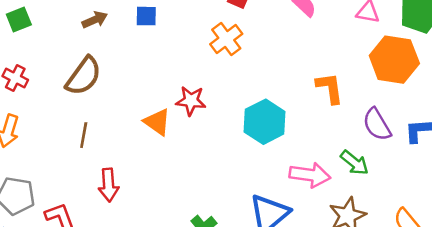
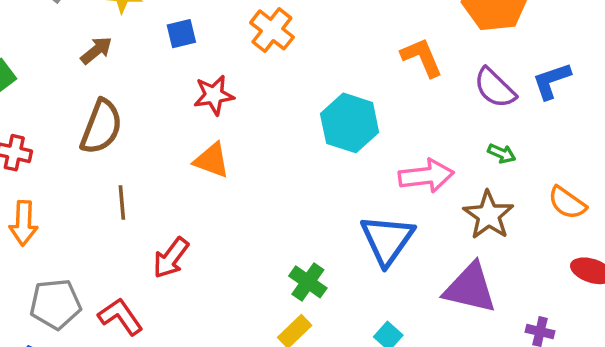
blue square: (146, 16) -> (181, 34), moved
red star: (191, 101) -> (214, 95), moved
green arrow: (354, 163) -> (502, 153), moved, size x0.7
red arrow: (109, 185) -> (171, 258), turned 56

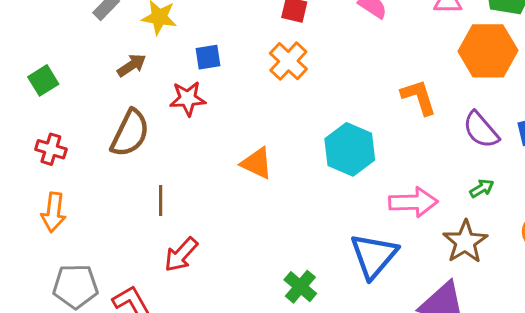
red star: (214, 95) -> (188, 99), moved
green arrow: (502, 153) -> (482, 188), turned -60
orange triangle: (212, 160) -> (257, 163), moved
brown line: (122, 202) -> (161, 200), moved

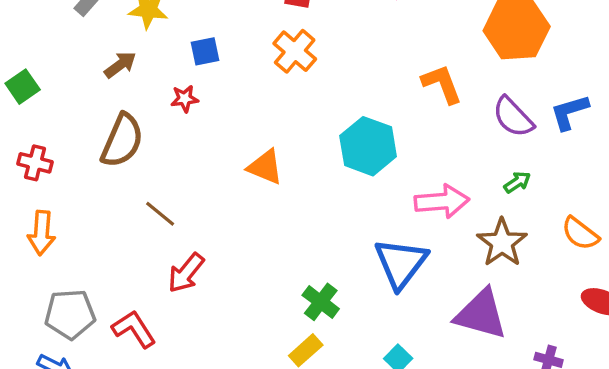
red star: (188, 99) -> (185, 99), size x0.7
brown line: (161, 200) -> (160, 214), turned -48

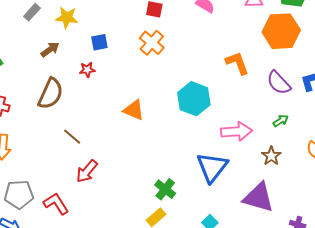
brown star: (502, 243) -> (271, 156), size x0.7

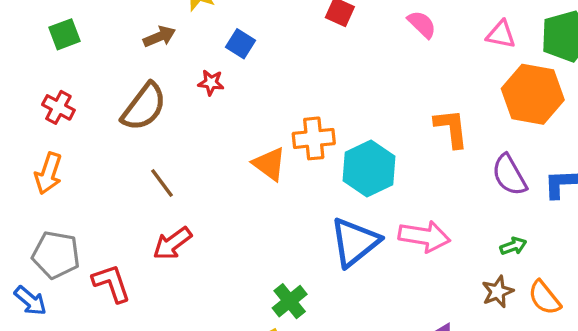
blue square: (99, 42) -> (241, 44), turned 30
orange cross: (152, 43) -> (314, 138), moved, turned 30
green arrow: (281, 121) -> (513, 246), moved
brown star: (271, 156) -> (498, 292), moved
blue triangle: (212, 167) -> (355, 242), moved

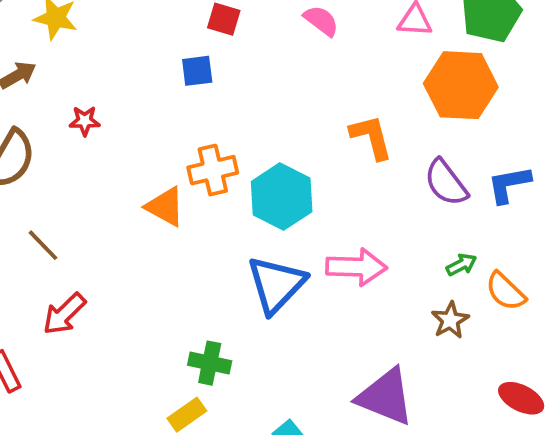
blue square: (241, 44) -> (197, 71), moved, turned -32
orange semicircle: (544, 298) -> (505, 291), moved
green cross: (290, 301) -> (210, 363), turned -32

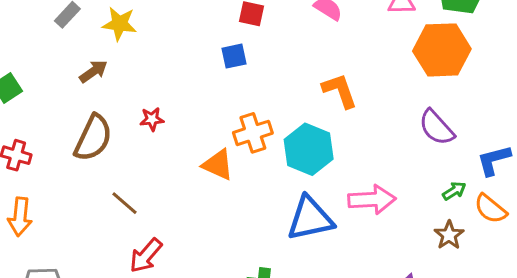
red star: (85, 121) -> (152, 119), moved
orange L-shape: (371, 137) -> (340, 91), moved
blue L-shape: (509, 184) -> (494, 160), moved
blue triangle: (276, 284) -> (310, 219), turned 39

